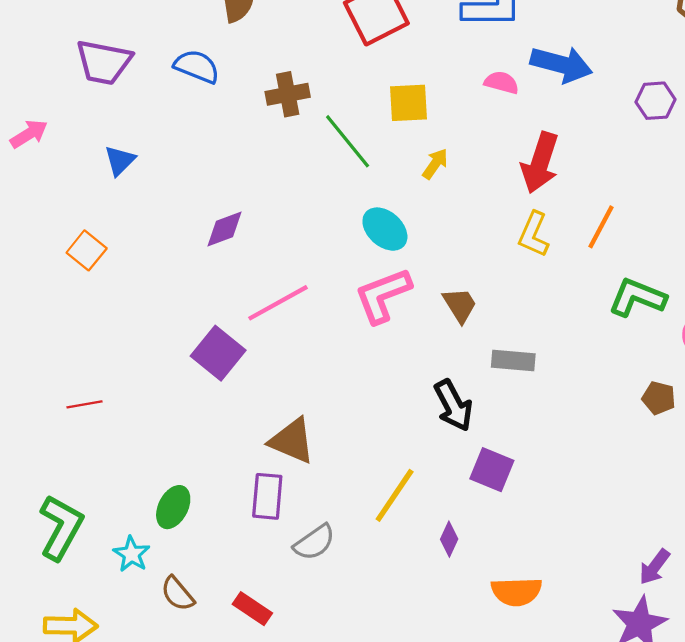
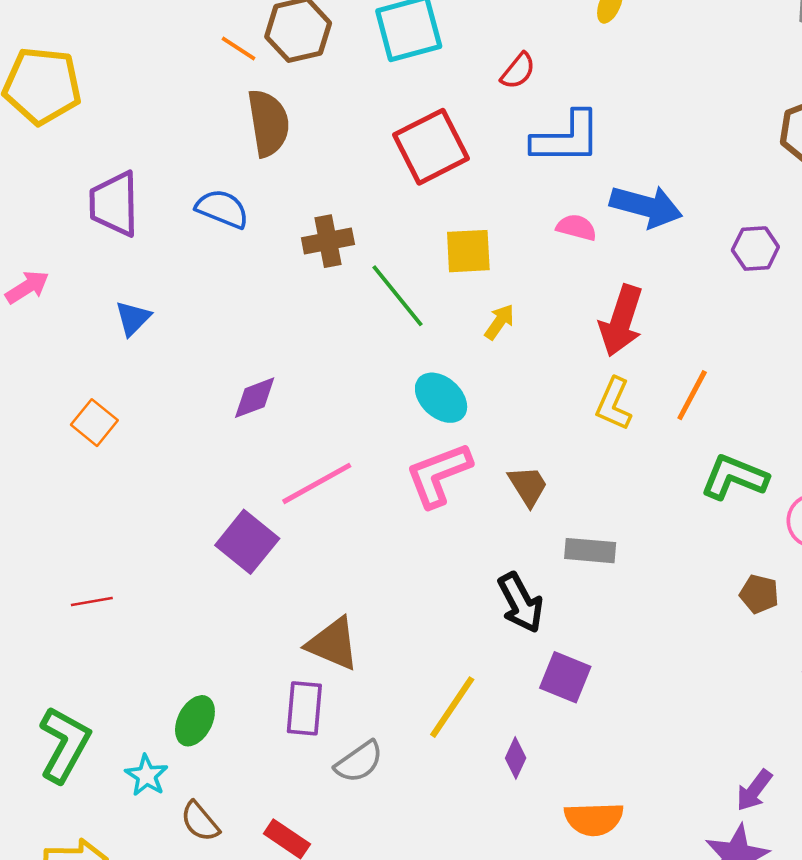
purple trapezoid: (104, 62) -> (114, 204), turned 78

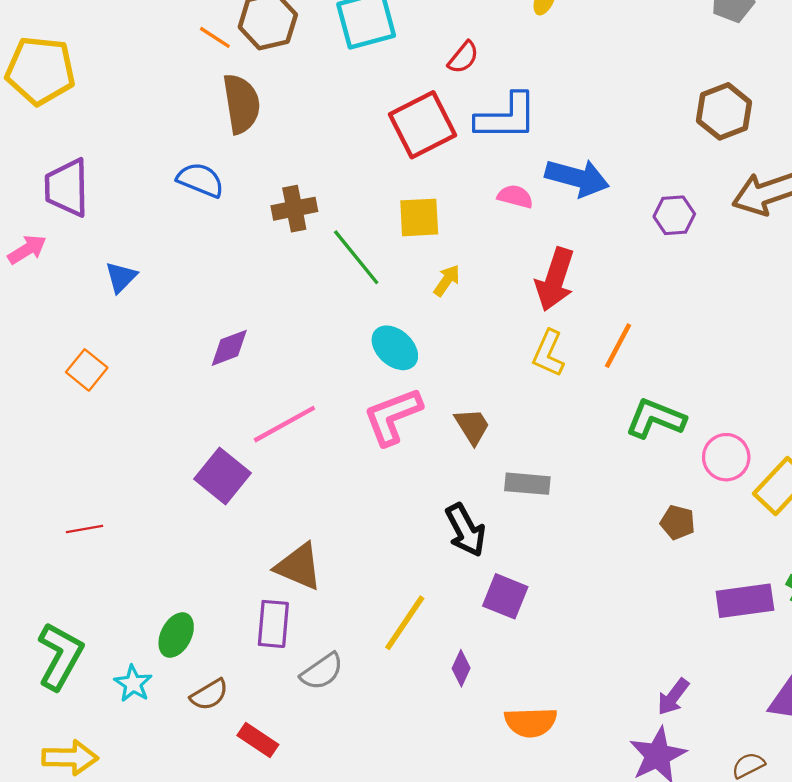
red square: (431, 147) -> (422, 125), moved
purple trapezoid: (114, 204) -> (67, 188), moved
brown semicircle: (200, 821) -> (209, 695), moved, turned -81

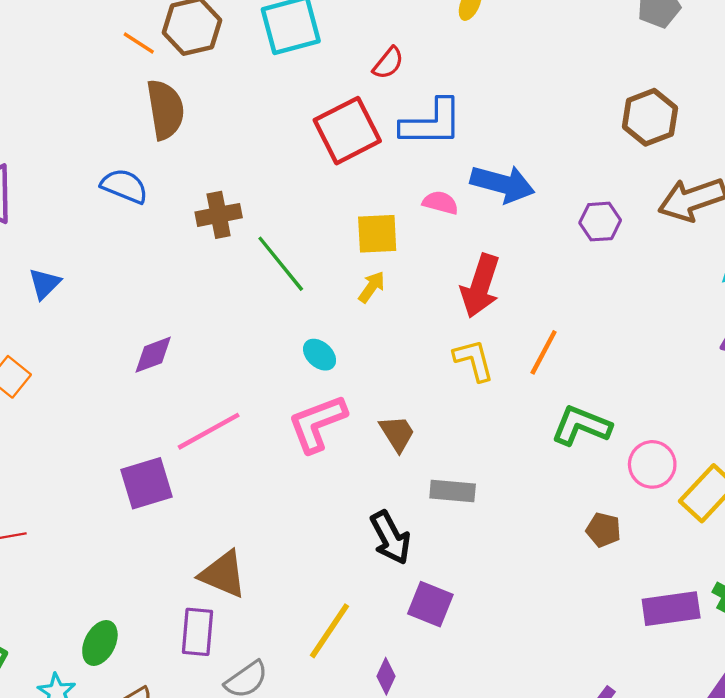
yellow square: (419, 217) -> (377, 234), moved
cyan ellipse: (395, 348) -> (320, 355), size x0.7
yellow L-shape: (548, 353) -> (474, 360), turned 141
purple square: (223, 476) -> (147, 483), turned 34

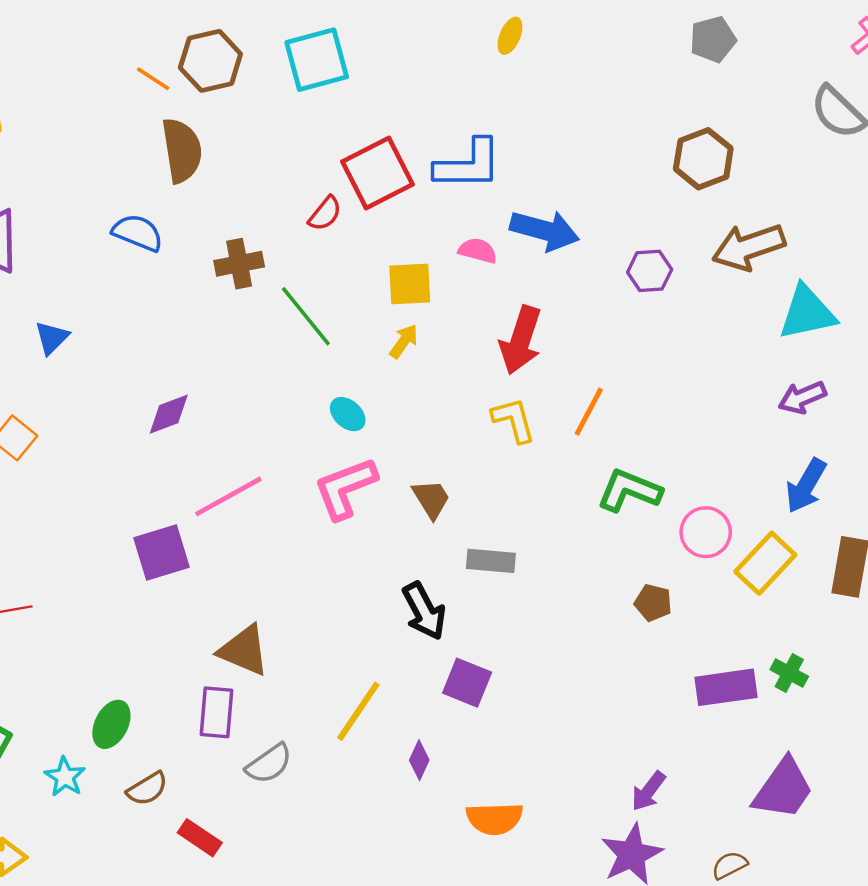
red semicircle: (388, 63) -> (325, 214), moved

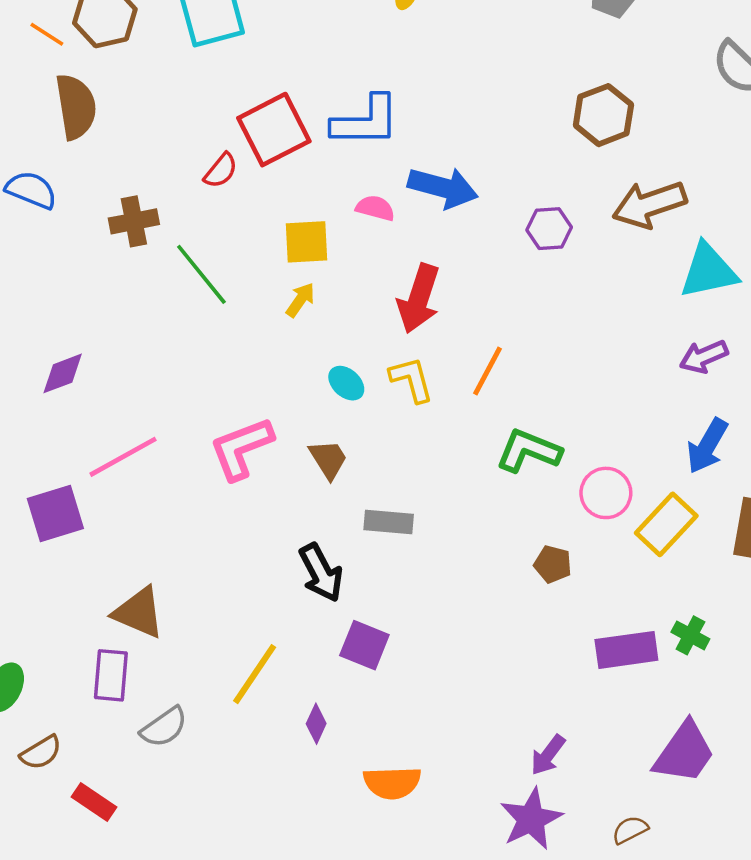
cyan ellipse: (348, 414) -> (346, 383), moved

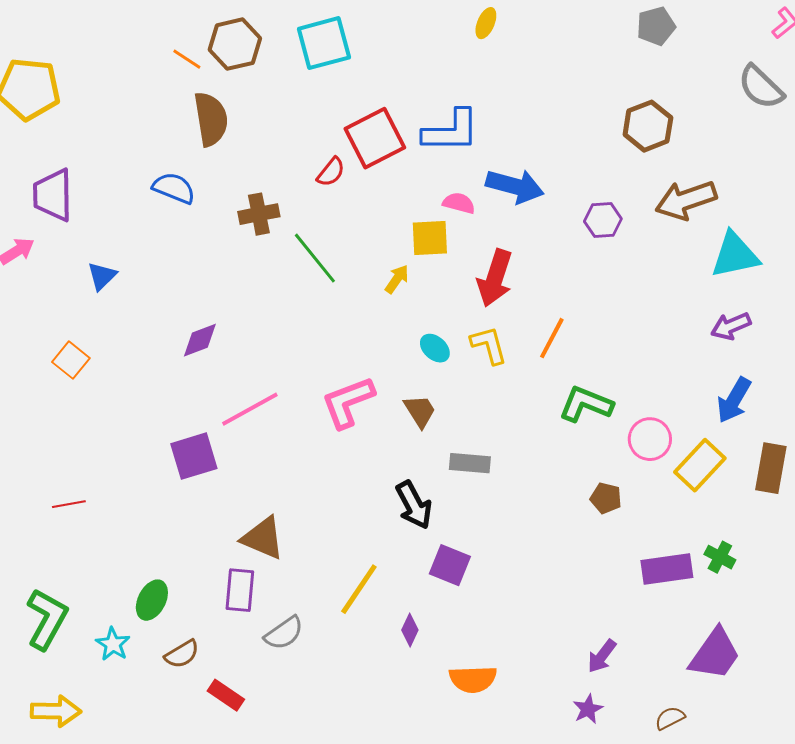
yellow square: (306, 242) -> (430, 238), moved
purple star: (531, 819) -> (588, 709), size x0.6

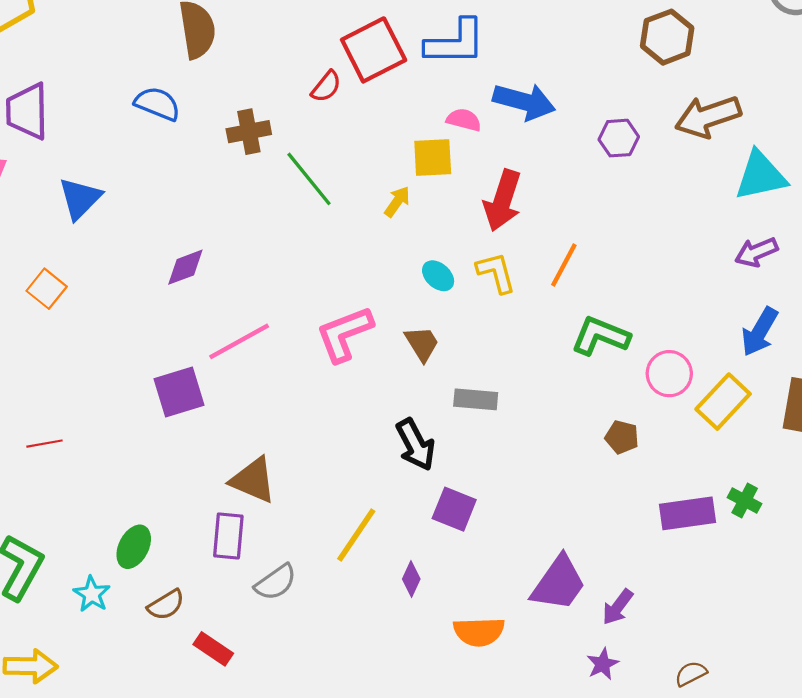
blue triangle: (102, 276) -> (80, 198), size x1.4
purple trapezoid: (715, 654) -> (559, 583), moved

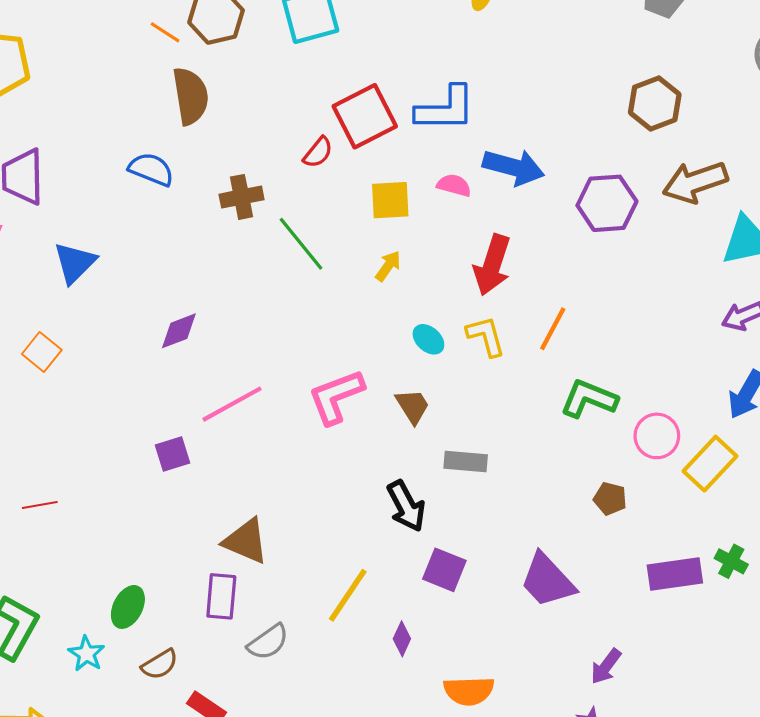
purple hexagon: (619, 138) -> (607, 203), size x1.5
yellow square: (433, 157) -> (390, 200), moved
purple square: (179, 392) -> (172, 454), size x0.7
purple trapezoid: (559, 583) -> (547, 580), moved, turned 102

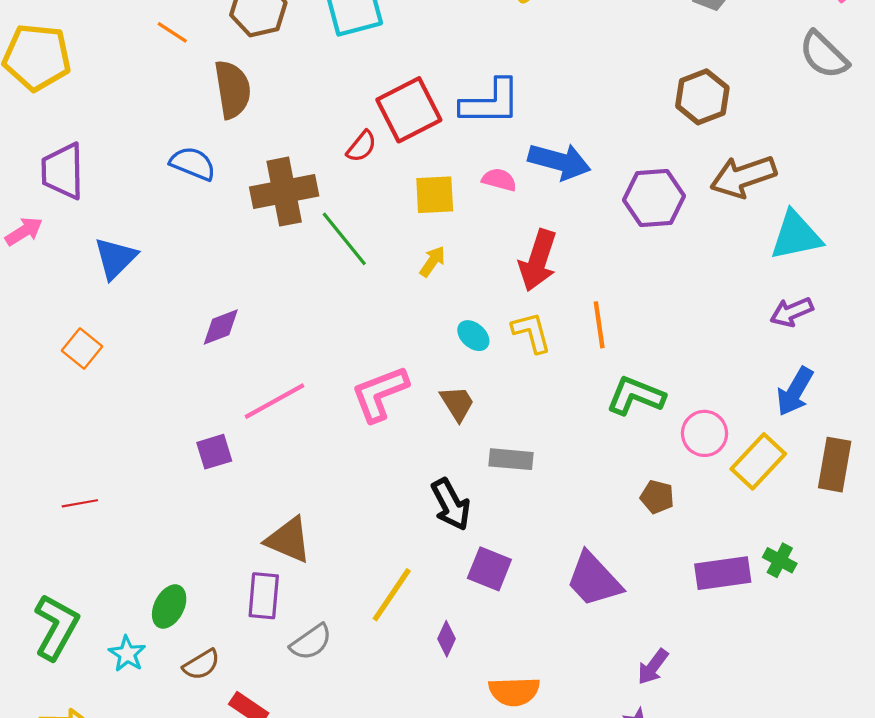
orange line: (165, 32) -> (172, 32), moved
brown cross: (242, 197) -> (284, 192), size x1.5
orange line: (553, 329) -> (599, 325), turned -36

